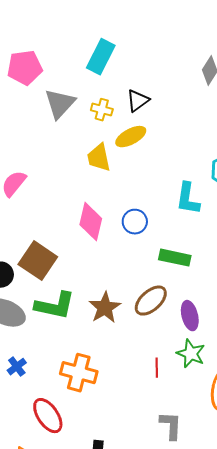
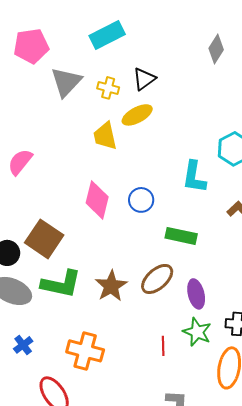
cyan rectangle: (101, 57) -> (107, 35), turned 36

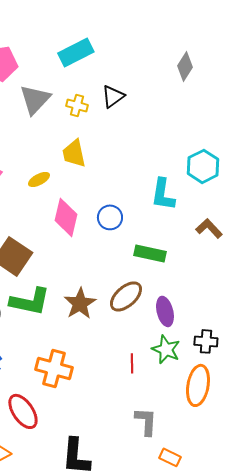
yellow ellipse: (137, 115) -> (39, 179), moved, size x0.7

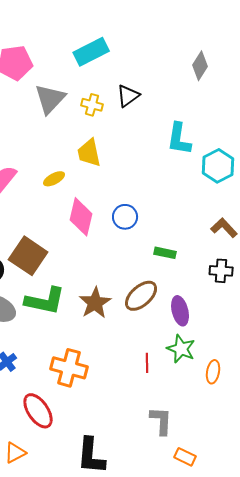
cyan L-shape: (163, 194) -> (179, 139), moved
green rectangle: (150, 253) -> (165, 253), size x0.7
black cross: (206, 341) -> (221, 271), moved
orange ellipse: (198, 385) -> (213, 372), moved, size x0.6

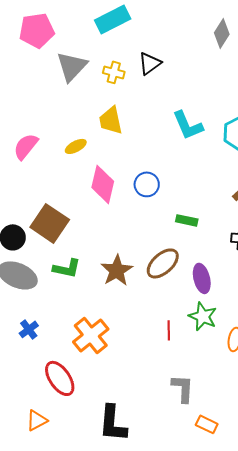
cyan L-shape: (179, 139) -> (188, 125), moved, turned -32
green L-shape: (45, 301) -> (67, 268), size x0.7
orange cross: (69, 368) -> (91, 335), turned 36

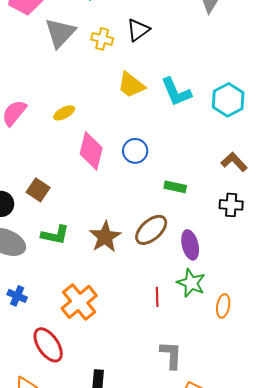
yellow trapezoid: (111, 120) -> (131, 85), moved, turned -40
brown square: (50, 223) -> (38, 190), size x0.6
blue cross: (29, 329) -> (17, 296), turned -30

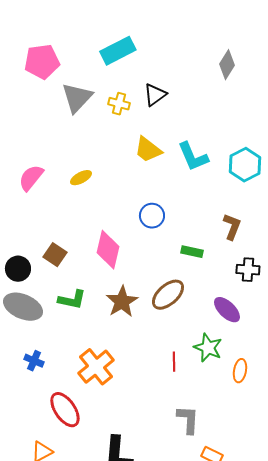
pink diamond: (91, 151) -> (108, 250), moved
brown L-shape: (234, 162) -> (232, 227), moved, turned 64
purple ellipse: (190, 245) -> (227, 310), moved, turned -32

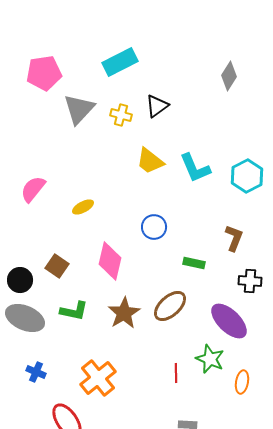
yellow ellipse: (81, 178) -> (83, 207), moved
purple ellipse: (227, 310) -> (229, 321), size x1.4

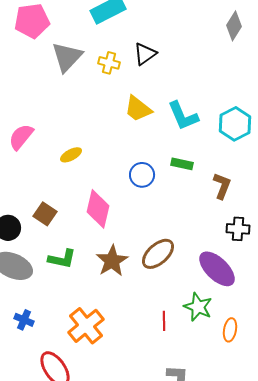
gray diamond: (229, 76) -> (234, 26), moved
green rectangle: (194, 263) -> (182, 164), moved

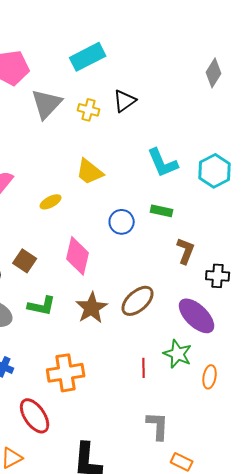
yellow trapezoid: (138, 109) -> (90, 172), moved
brown L-shape: (222, 186) -> (186, 251), moved
orange cross: (86, 326) -> (66, 373), turned 30

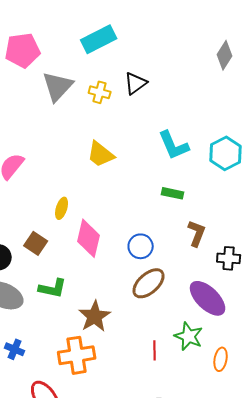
yellow ellipse: (51, 202) -> (62, 208), moved, turned -45
blue circle: (122, 222) -> (141, 246), moved
brown star: (92, 308) -> (95, 316), moved

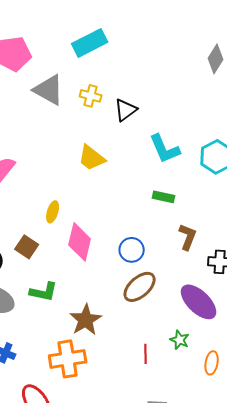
black triangle: (136, 83) -> (126, 110), moved
gray triangle: (58, 86) -> (49, 90), turned -44
green star: (189, 336) -> (180, 340), size x0.7

